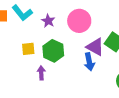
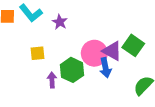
pink circle: (79, 21) -> (94, 53), moved
green hexagon: (53, 51) -> (72, 70), moved

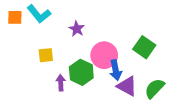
purple star: (60, 22) -> (77, 29), moved
purple triangle: (112, 51) -> (127, 86), moved

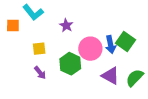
orange square: (15, 17) -> (13, 25), moved
blue arrow: (116, 70) -> (110, 45), moved
purple arrow: (61, 83) -> (40, 73), moved, turned 144

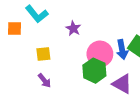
green hexagon: (70, 64) -> (94, 71), moved

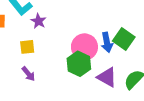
purple star: (73, 28) -> (38, 21), moved

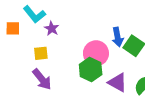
blue arrow: (107, 42) -> (118, 37), moved
purple arrow: (28, 74) -> (42, 79), size x1.5

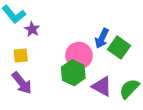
blue arrow: (118, 37) -> (102, 38), turned 36

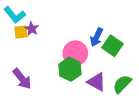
yellow square: (21, 56) -> (21, 32), moved

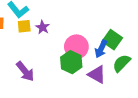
purple star: (32, 29) -> (43, 27), moved
blue arrow: (97, 37) -> (101, 49), moved
green semicircle: (122, 84) -> (122, 63), moved

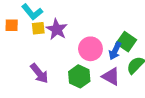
purple star: (43, 27) -> (57, 29), size x1.5
green hexagon: (71, 62) -> (79, 76), moved

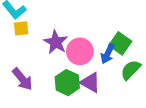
purple star: (57, 29) -> (56, 42), moved
purple triangle: (111, 76) -> (90, 83), moved

